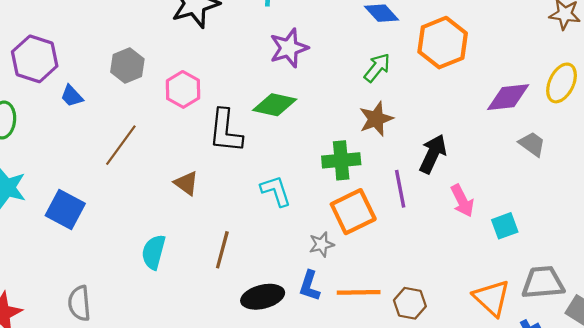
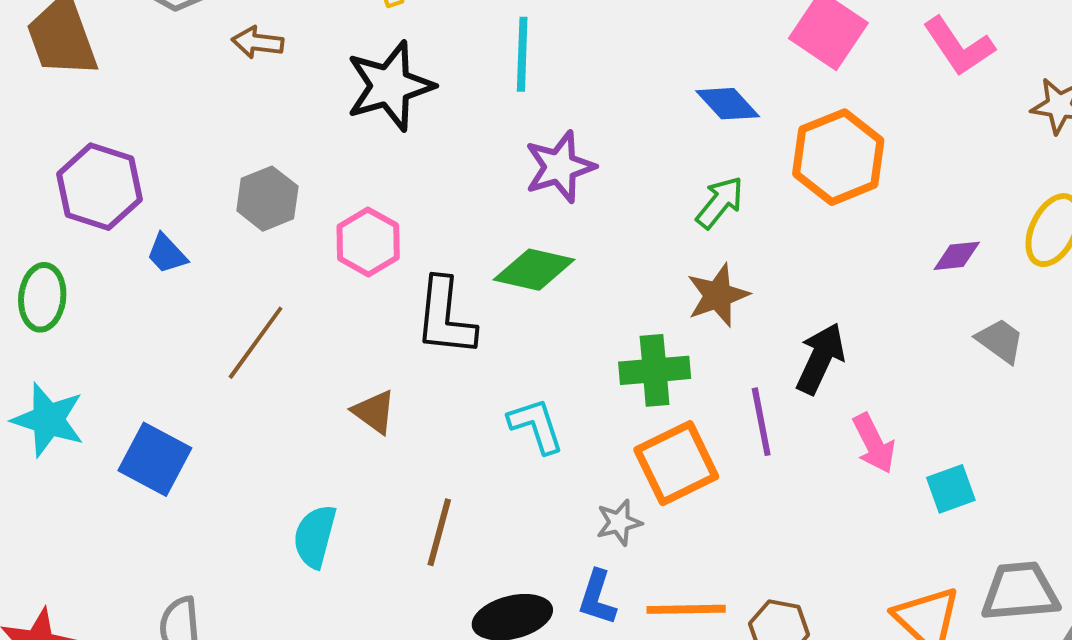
purple diamond: (508, 97) -> (957, 256), size x0.6

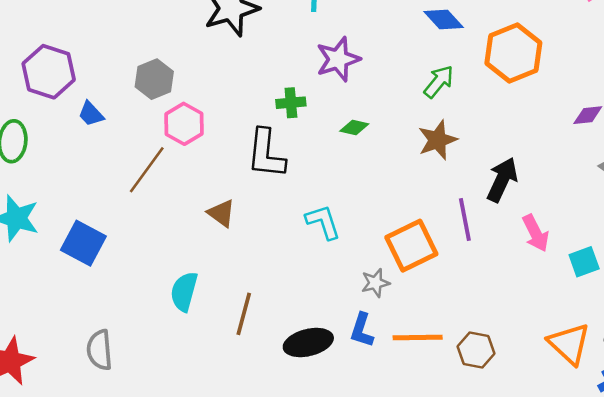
pink hexagon: (368, 242) -> (184, 124), moved
green diamond: (534, 270) -> (354, 128), moved, size x0.6
green cross: (655, 370) -> (291, 103), moved, size x0.7
brown line: (439, 532) -> (244, 314), moved

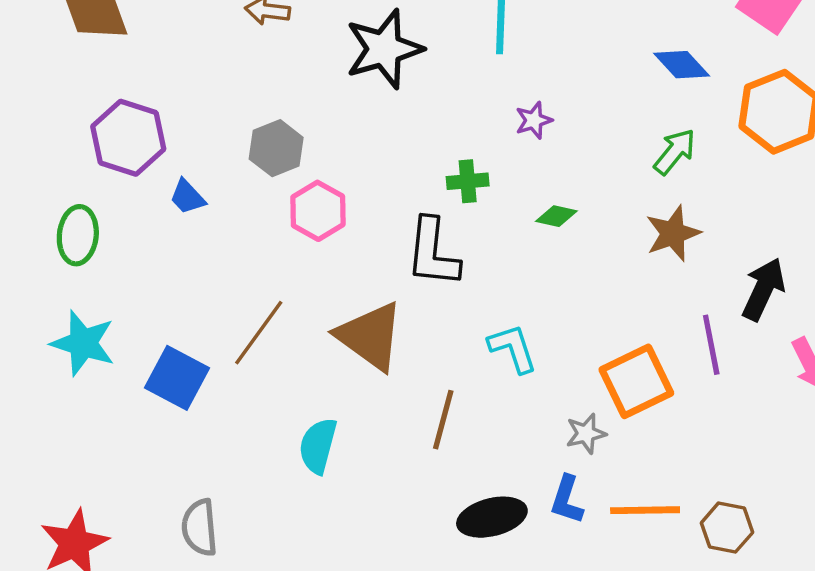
purple star: (338, 59) -> (534, 120), size x0.6
brown line: (147, 170) -> (259, 333), moved
brown triangle: (221, 213) -> (370, 336), size x1.8
brown line: (244, 314) -> (443, 420), moved

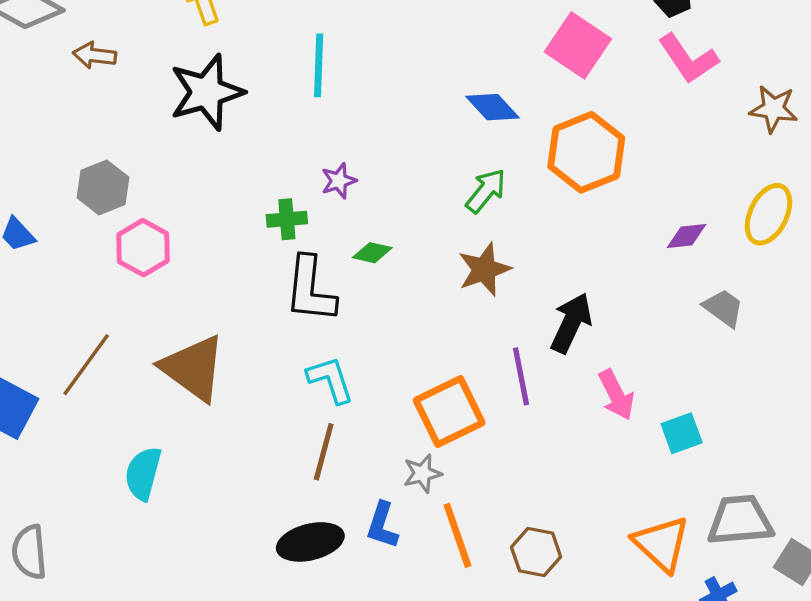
purple star: (534, 120) -> (339, 181), moved
black L-shape: (433, 253) -> (310, 289), moved
brown line: (443, 420) -> (324, 452), moved
gray star: (586, 434) -> (422, 473), moved
orange line: (645, 510) -> (457, 535), turned 72

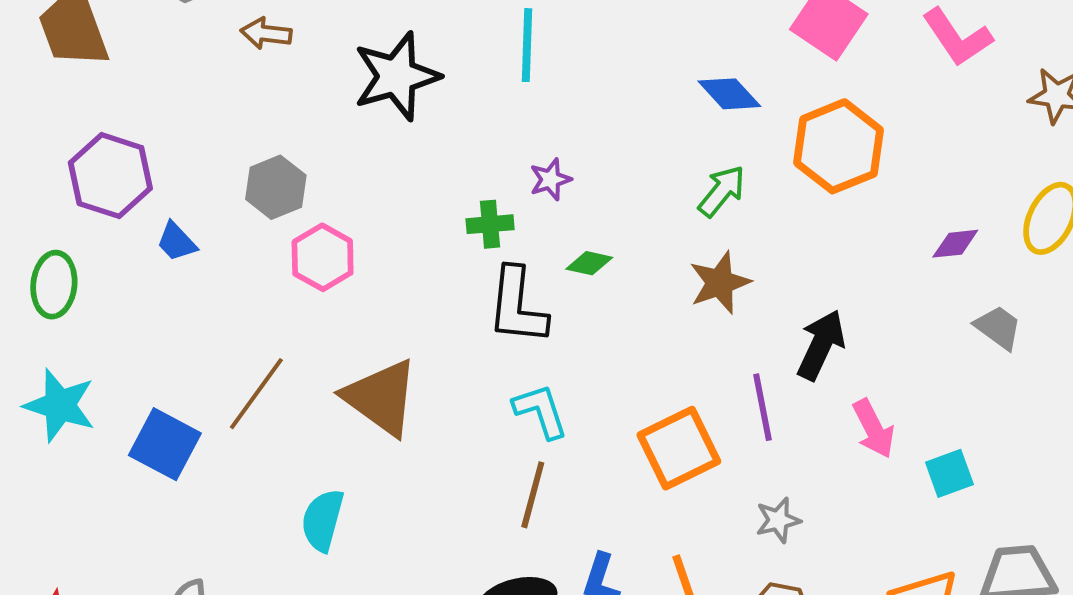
gray star: (422, 473) -> (778, 520), moved

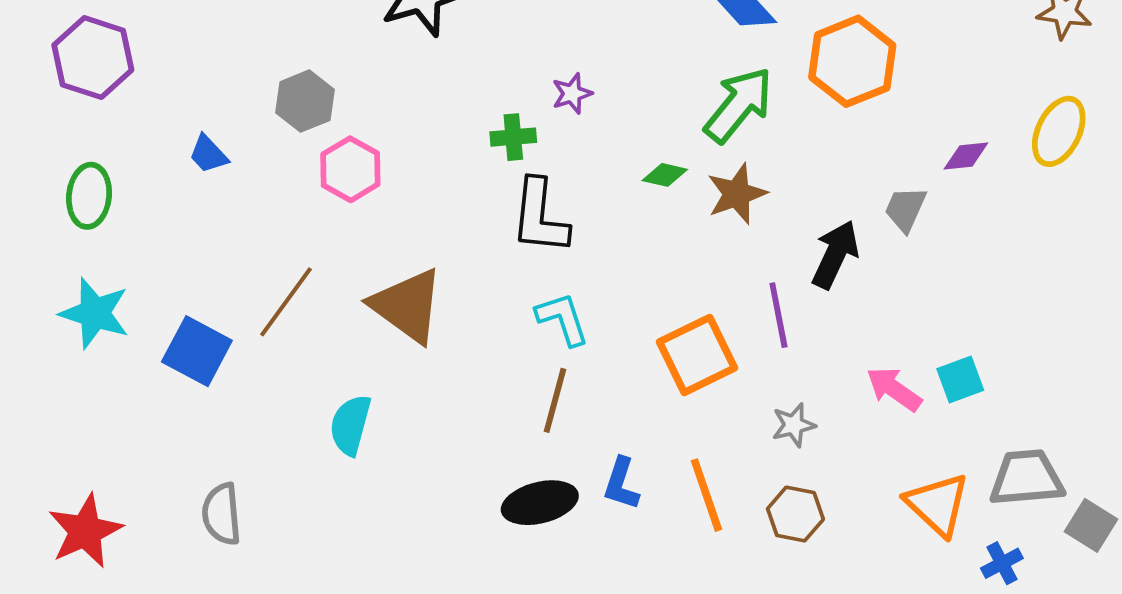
purple hexagon: (110, 176) -> (93, 58), moved
green arrow: (722, 191) -> (739, 105), size x1.5
green diamond: (589, 263) -> (665, 175), moved
gray trapezoid: (998, 327) -> (905, 209), moved, turned -102
pink arrow: (874, 429) -> (894, 389), moved, turned 152

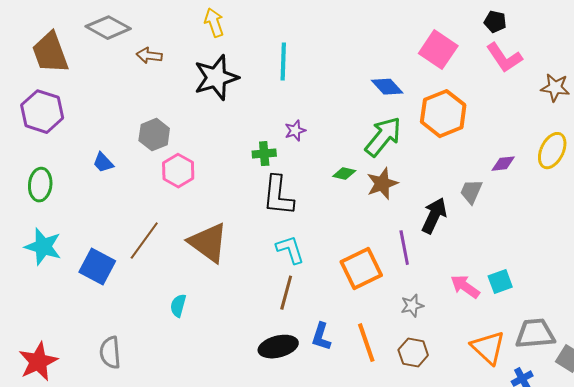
cyan semicircle: (350, 425) -> (178, 306), size x0.7

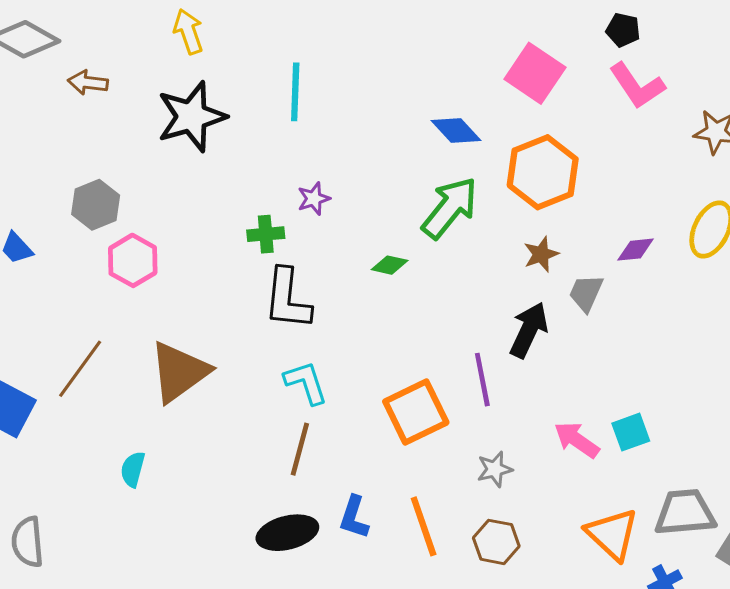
brown star: (382, 184) -> (541, 254), moved, size x0.7
brown triangle: (208, 243) -> (179, 372), turned 48

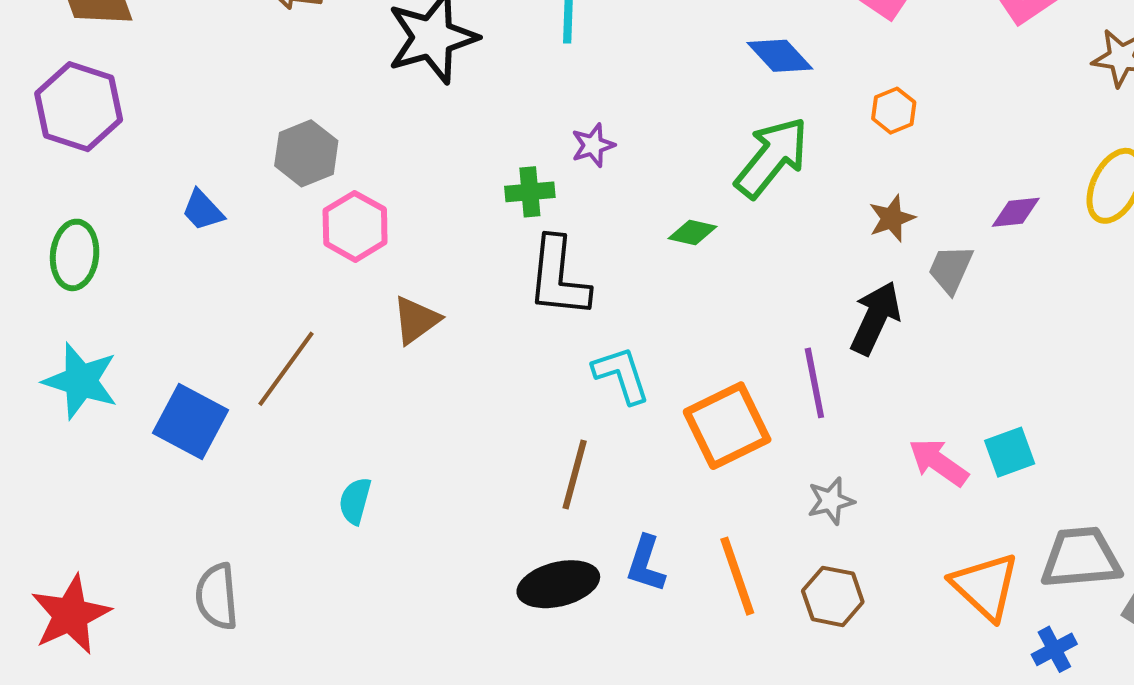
orange hexagon: (543, 172) -> (894, 111), size x0.5
brown triangle: (179, 372) -> (416, 320), moved, size x0.6
cyan L-shape: (306, 383) -> (621, 375), moved

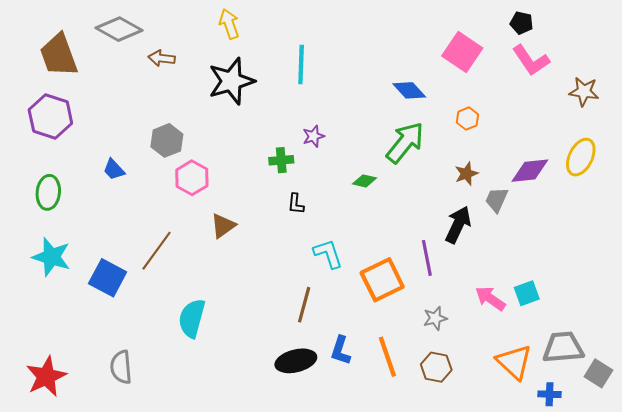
purple diamond: (1016, 212) -> (530, 171), size x1.5
black L-shape: (558, 277) -> (296, 204), size x0.5
cyan semicircle: (355, 501) -> (192, 318), size x1.6
blue cross: (1054, 649) -> (550, 394), turned 30

